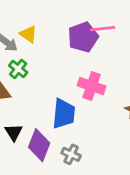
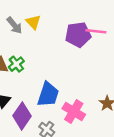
green cross: (18, 69) -> (16, 64), moved
pink cross: (92, 86) -> (74, 111), moved

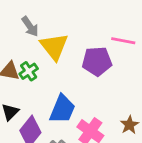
yellow triangle: (33, 22) -> (54, 47), moved, size x1.6
purple pentagon: (78, 35) -> (97, 61), moved

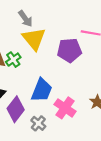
gray arrow: (30, 26) -> (25, 19), moved

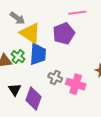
blue trapezoid: (42, 90) -> (38, 54), moved
gray cross: (38, 123) -> (55, 78), moved

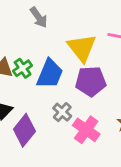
yellow triangle: (30, 33) -> (82, 48), moved
purple pentagon: (64, 33) -> (91, 81), moved

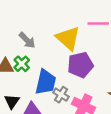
gray arrow: (39, 17) -> (27, 40), moved
blue trapezoid: (50, 74) -> (46, 82), moved

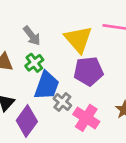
green cross: (22, 64) -> (34, 63), moved

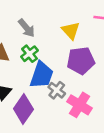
yellow triangle: (78, 39) -> (71, 31), size x0.7

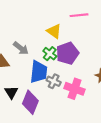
gray arrow: (27, 28) -> (21, 48), moved
green cross: (29, 54) -> (50, 54), moved

